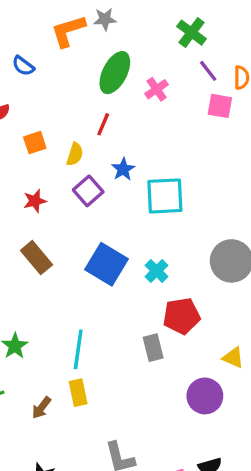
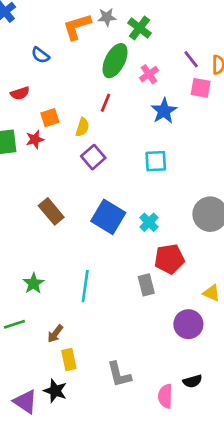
green cross: (192, 33) -> (139, 28), moved
blue star: (123, 169) -> (164, 111), moved, size x1.4
cyan square: (165, 196) -> (156, 161), size x0.7
red star: (35, 201) -> (35, 139), moved
yellow rectangle: (78, 393) -> (69, 360), moved

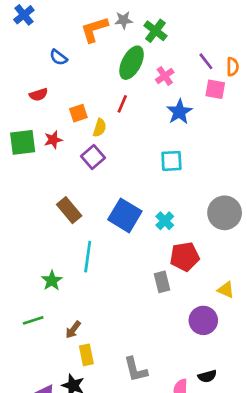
orange square: (50, 118) -> (78, 113), moved
purple square: (93, 157) -> (93, 157), moved
cyan line: (85, 286) -> (88, 257), moved

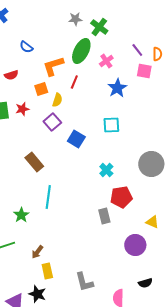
orange L-shape: (94, 29) -> (53, 66), moved
blue square: (125, 215) -> (76, 139), moved, size x0.7
black semicircle: (207, 376) -> (145, 283), moved

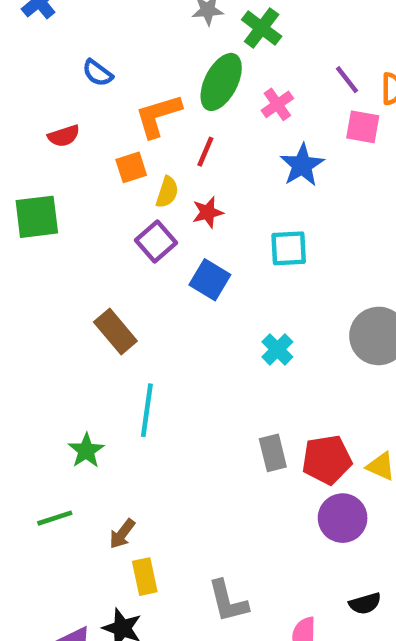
red star: (22, 109) -> (208, 212), moved
red pentagon: (121, 197) -> (327, 460), moved

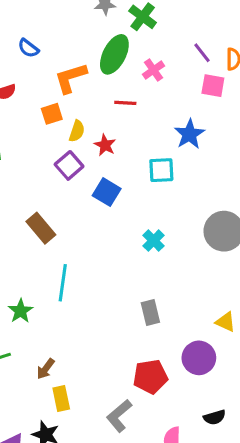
red line: (205, 152) -> (125, 103), moved, turned 70
blue star: (302, 165) -> (189, 134), moved
red star: (208, 212) -> (105, 145), turned -30
red pentagon: (327, 460) -> (150, 377), moved
gray L-shape: (228, 601) -> (119, 416), turned 64

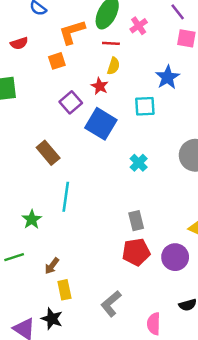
red line: (125, 103) -> (111, 43), moved
yellow semicircle: (77, 131) -> (113, 66), moved
blue square: (107, 192) -> (101, 124), size x1.4
red pentagon: (150, 377) -> (136, 252), moved

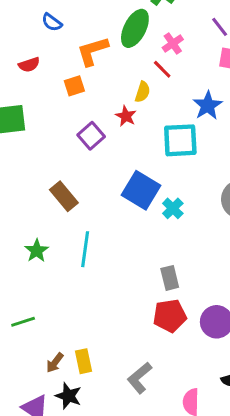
red line: (111, 43) -> (162, 69), moved, turned 42
cyan square: (145, 106) -> (180, 140), size x1.4
blue square: (101, 124) -> (141, 190), moved
green star: (32, 219) -> (37, 251), moved
brown arrow: (52, 266) -> (55, 363), moved

